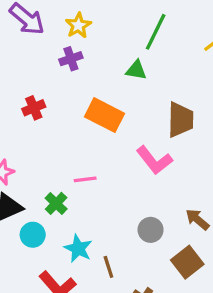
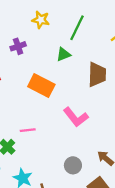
yellow star: (78, 25) -> (41, 20), moved, turned -30
green triangle: (136, 70) -> (63, 54), turned -32
brown trapezoid: (181, 120) -> (97, 75), moved

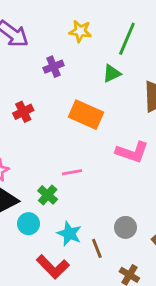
pink L-shape: (76, 117) -> (132, 152), turned -30
gray circle: (73, 165) -> (126, 227), moved

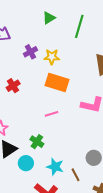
yellow star: (80, 31) -> (52, 57), moved
green triangle: (112, 73) -> (49, 18), moved
pink line: (72, 172) -> (51, 114), moved

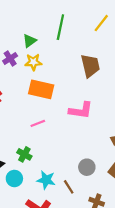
green triangle: (49, 18) -> (30, 41), moved

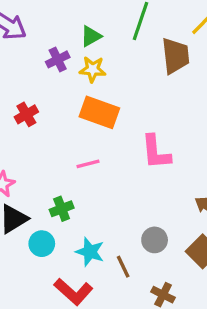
brown trapezoid: (90, 66) -> (175, 56), moved
pink L-shape: (81, 110) -> (156, 152), turned 70
green cross: (24, 154) -> (62, 209), turned 32

